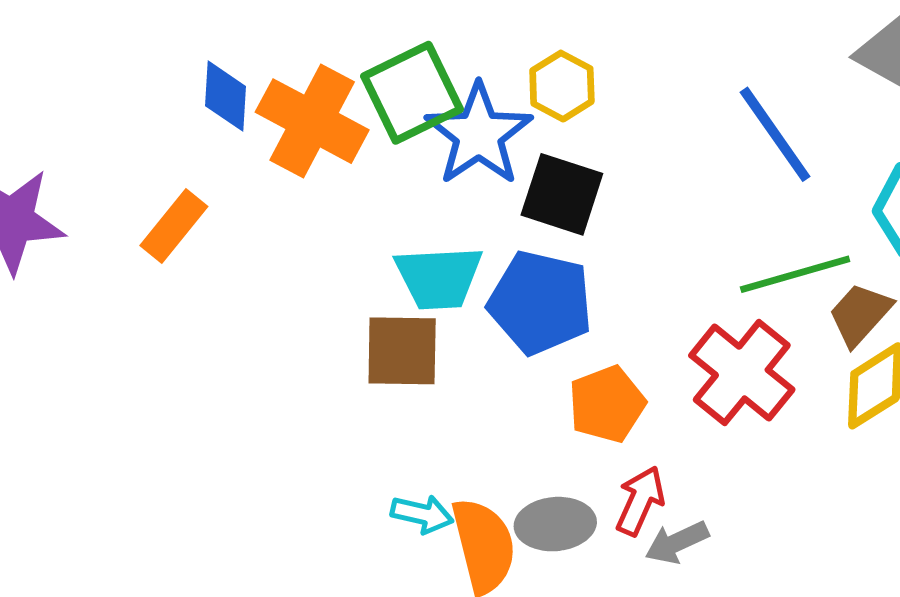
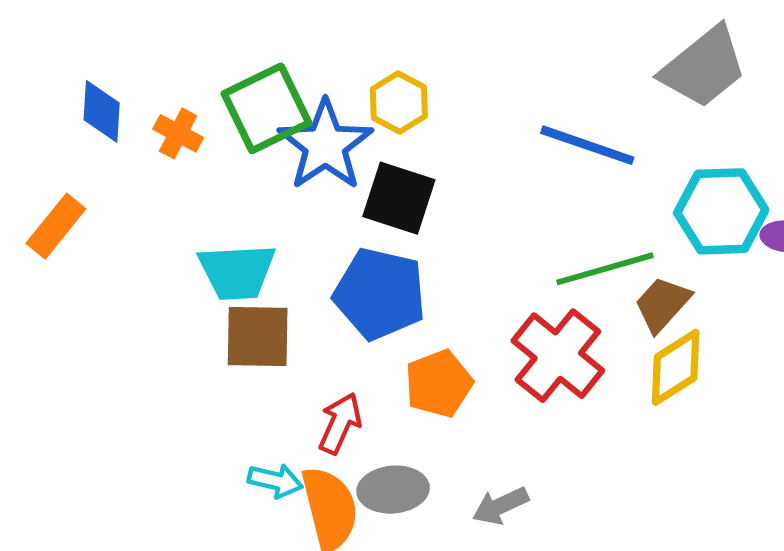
orange cross: (312, 121) -> (178, 133), size x0.5
blue line: (775, 134) -> (587, 145), turned -36
cyan trapezoid: (439, 278) -> (237, 272), moved
red arrow: (640, 501) -> (340, 423), moved

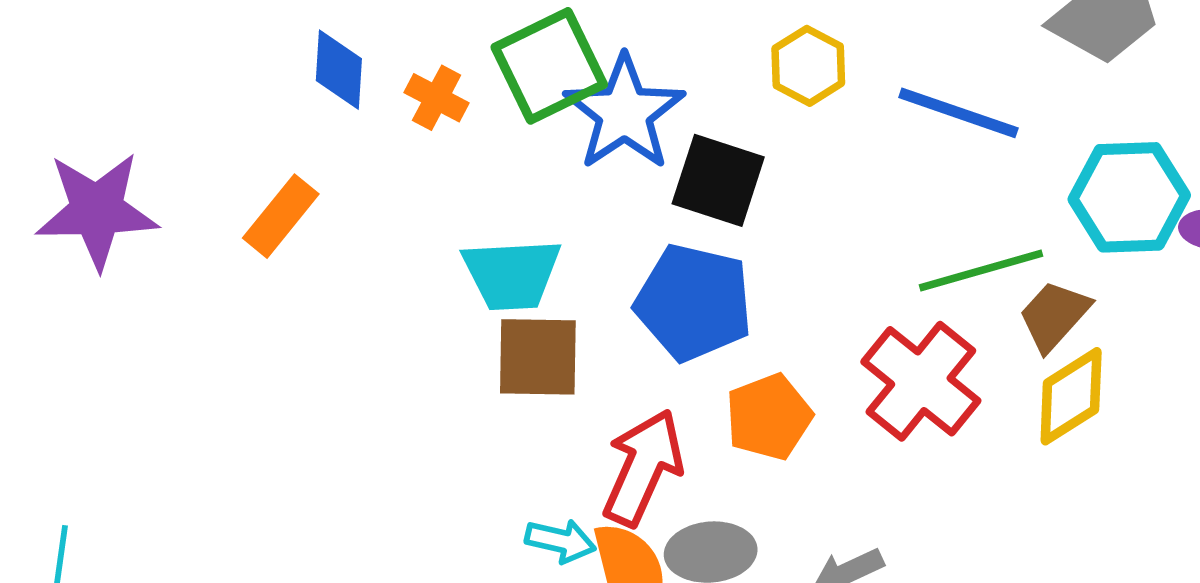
yellow hexagon: (399, 102) -> (808, 66), moved
red arrow: (340, 423) -> (643, 468), size x1.5

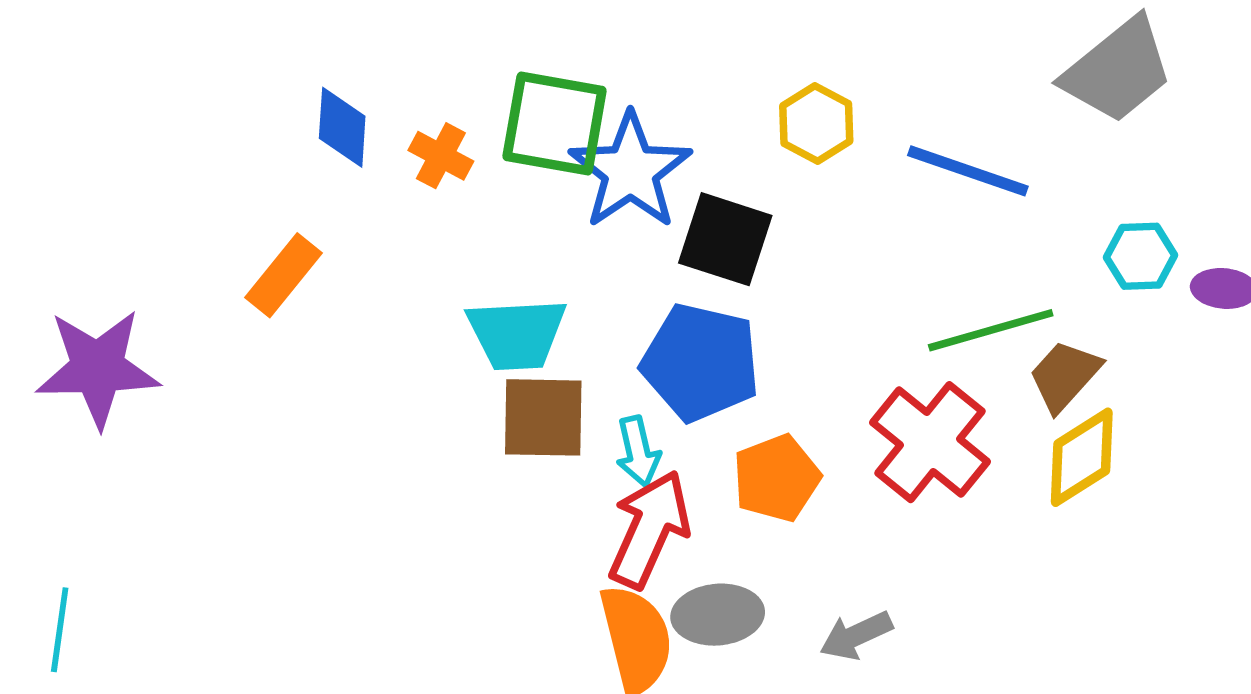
green square: (549, 66) -> (555, 124), turned 36
cyan hexagon: (1129, 197) -> (1140, 256), size x0.6
purple star: (97, 210) -> (98, 368), moved
cyan arrow: (560, 541) -> (638, 452), moved, turned 64

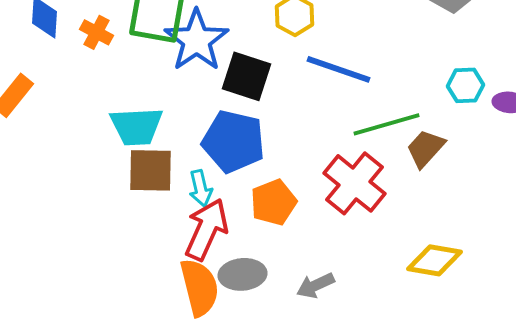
blue line: (968, 171) -> (338, 69), moved
yellow diamond: (1082, 457) -> (434, 260), moved, turned 42

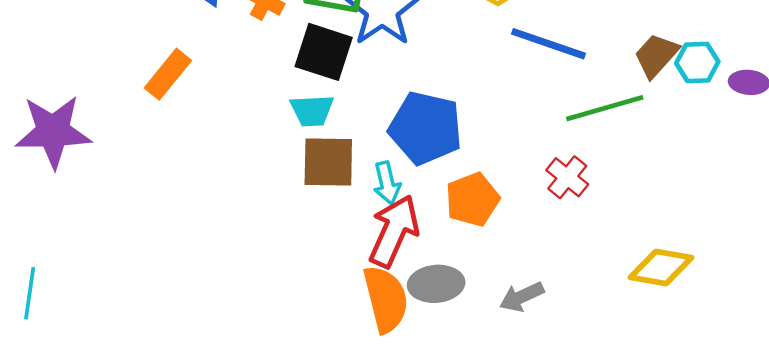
black square: (246, 76) -> (324, 52), moved
cyan trapezoid: (136, 126) -> (312, 110), size x0.7
brown trapezoid: (426, 148) -> (656, 55), moved
red cross: (354, 183) -> (567, 177), size x0.6

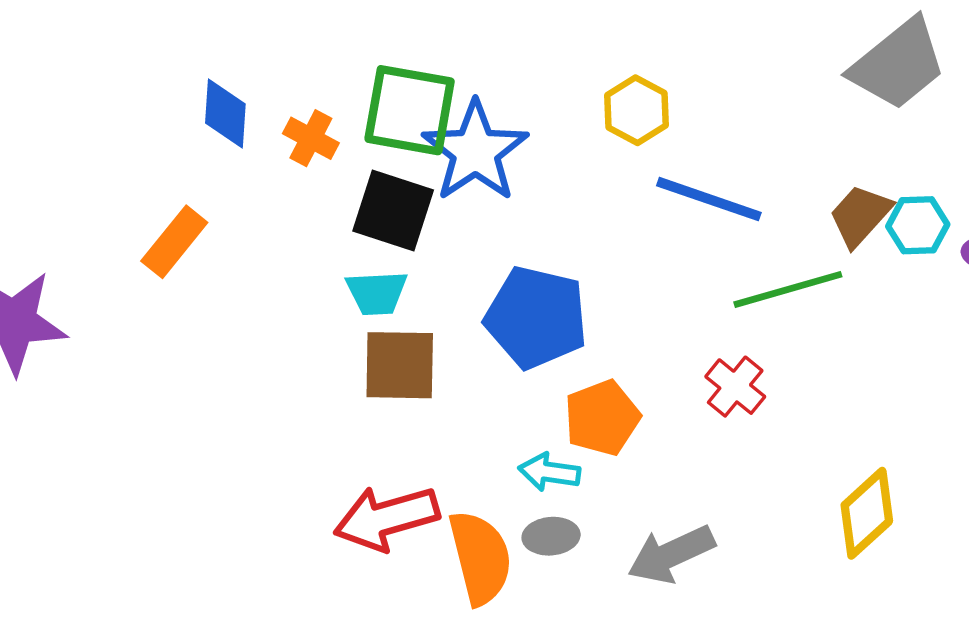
cyan arrow: (387, 183) -> (549, 472), moved, turned 111
red arrow: (394, 231) -> (387, 518), moved, turned -130
yellow diamond: (661, 267) -> (867, 513), turned -52
gray ellipse: (436, 284) -> (551, 536), size x0.7
gray arrow: (522, 297) -> (671, 554), size x1.4

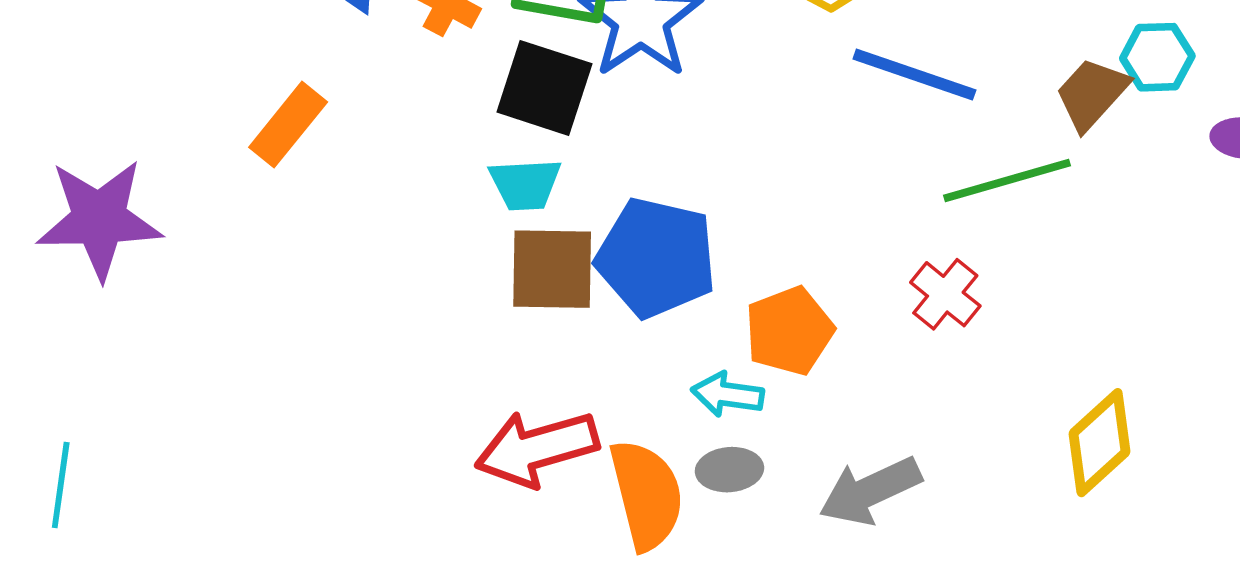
cyan hexagon: (918, 225) -> (1157, 57), moved
blue pentagon: (536, 317) -> (656, 258), moved

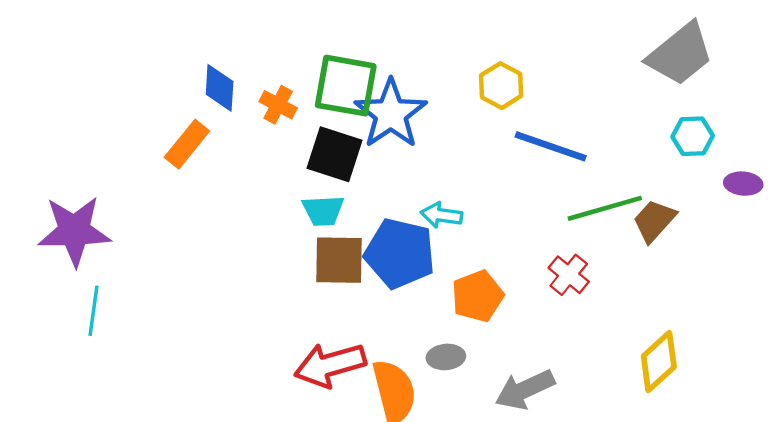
brown trapezoid: (1092, 94) -> (654, 221), moved
orange rectangle: (288, 125) -> (187, 144), moved
cyan arrow: (728, 394) -> (441, 215), moved
gray ellipse: (729, 470) -> (446, 357), moved
cyan line: (61, 485) -> (93, 311), moved

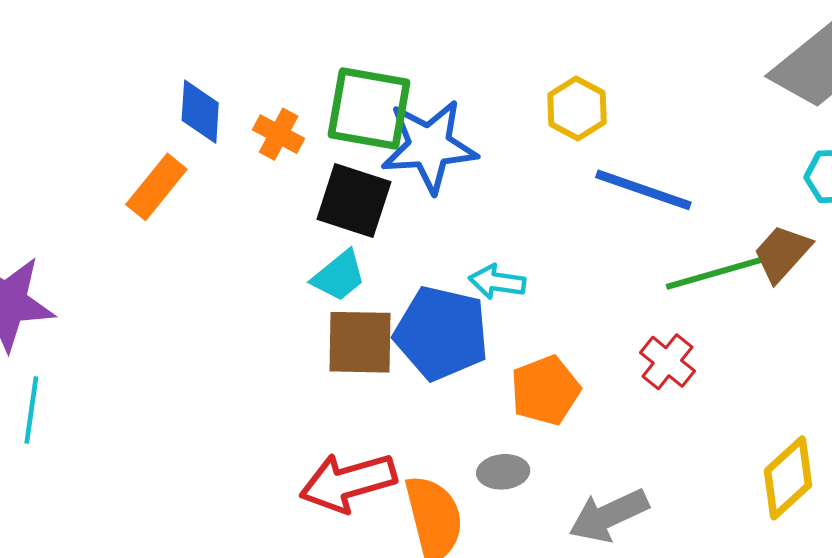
blue star: (391, 114) -> (429, 146), turned 30
cyan trapezoid: (323, 211) -> (339, 276), turned -36
brown trapezoid: (654, 221) -> (782, 253), moved

